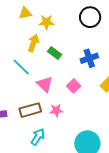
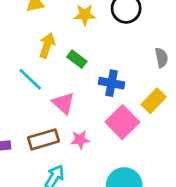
yellow star: (46, 22) -> (85, 15), moved
blue cross: (89, 58) -> (112, 83), moved, turned 30
pink square: (74, 86) -> (122, 122), moved, size x1.6

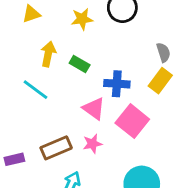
yellow rectangle: (154, 101) -> (160, 81), moved
pink triangle: (63, 103) -> (94, 108), moved

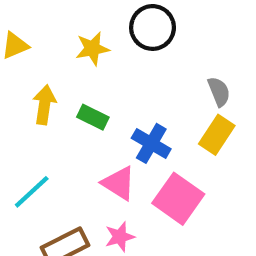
blue cross: (117, 84) -> (151, 143), turned 30
cyan line: (36, 90) -> (32, 192), moved, turned -76

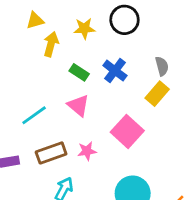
yellow arrow: (44, 105) -> (51, 44), moved
blue cross: (151, 143) -> (115, 71), moved
pink triangle: (119, 183) -> (78, 105), moved

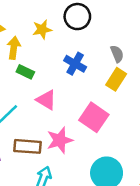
green rectangle: (79, 72) -> (25, 72), moved
pink star: (87, 151) -> (60, 140), size x1.5
brown rectangle: (51, 153) -> (27, 146), turned 32

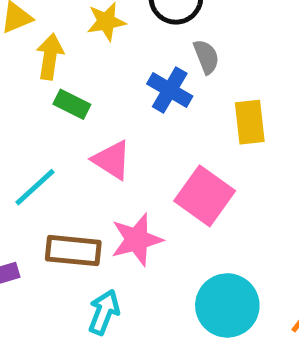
gray semicircle: (117, 54) -> (206, 57), moved
yellow rectangle: (116, 79) -> (250, 122), turned -40

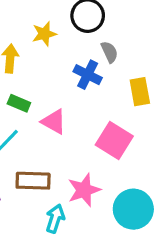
green rectangle: (72, 104) -> (19, 103), moved
pink star: (137, 240) -> (84, 190), moved

